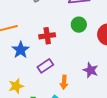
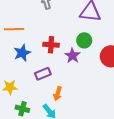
purple star: (91, 70) -> (72, 56), moved

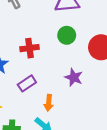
purple star: (72, 56) -> (74, 77), moved

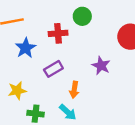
green circle: (67, 35) -> (82, 16), moved

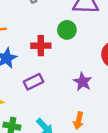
orange arrow: (74, 90) -> (79, 121), moved

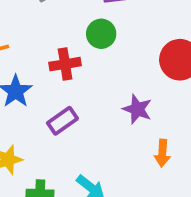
orange arrow: (79, 121) -> (162, 153), moved

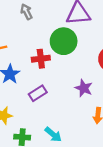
green circle: (101, 34) -> (64, 41), size x1.5

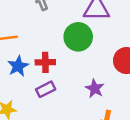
red cross: (41, 59) -> (45, 62), moved

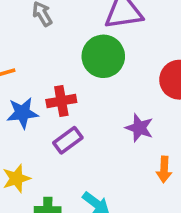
blue star: (18, 66) -> (22, 113), turned 30

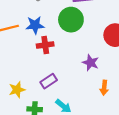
blue star: (22, 113) -> (35, 25), moved
purple rectangle: (68, 140) -> (49, 81), moved

